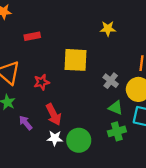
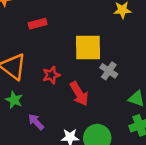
gray cross: (111, 81) -> (109, 71), moved
red arrow: (54, 114) -> (79, 94), moved

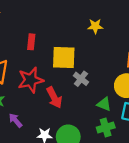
red rectangle: (38, 24) -> (31, 42), moved, turned -72
red star: (51, 75) -> (31, 80), size x1.6

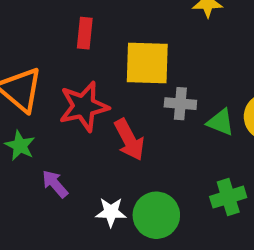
gray cross: (81, 79) -> (180, 104), turned -32
green triangle: (104, 104) -> (221, 122), moved

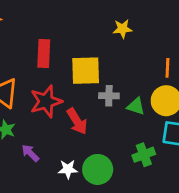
red rectangle: (85, 33) -> (44, 54), size x1.4

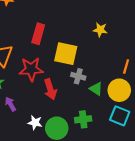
green cross: (144, 155) -> (83, 119), moved

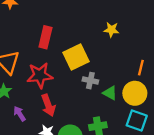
yellow square: (66, 54) -> (76, 57), turned -35
red arrow: (50, 89) -> (48, 105), moved

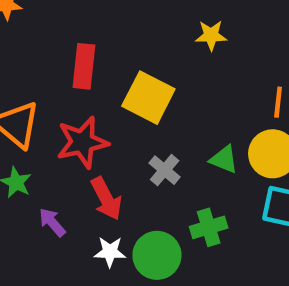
yellow square: (76, 57) -> (148, 98), turned -30
gray cross: (90, 81) -> (165, 170), moved, turned 35

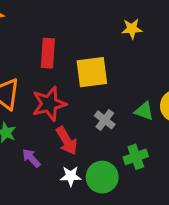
yellow square: (148, 98) -> (92, 72), turned -32

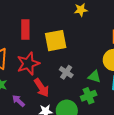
green triangle: (144, 111) -> (94, 76), moved

